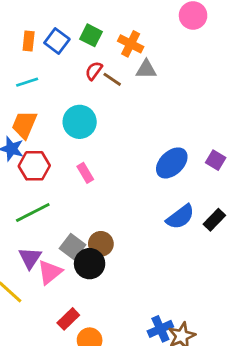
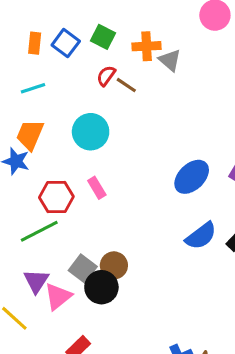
orange cross: (131, 44) -> (147, 46), turned -30
gray triangle: (146, 69) -> (170, 60), moved, turned 40
red hexagon: (34, 166) -> (56, 197), moved

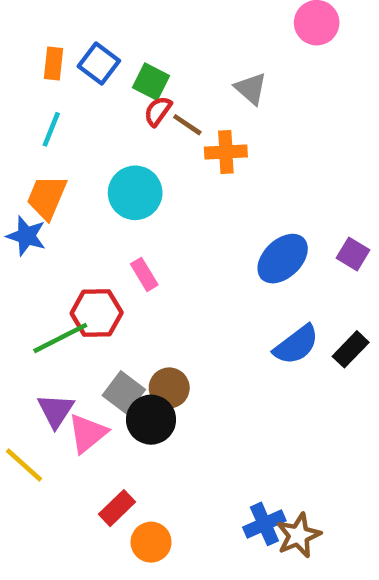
green square: (103, 37) -> (151, 82), moved
orange cross: (147, 46) -> (226, 152), moved
cyan line: (33, 88) -> (51, 129), turned -50
red hexagon: (56, 197) -> (97, 313), moved

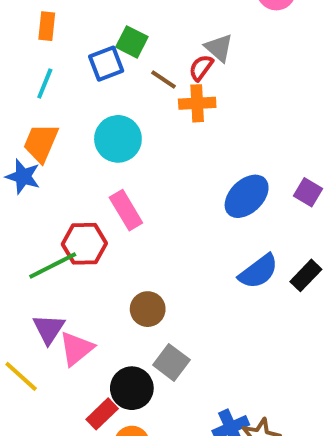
blue square: (99, 64) -> (106, 64), moved, turned 32
red semicircle: (158, 111) -> (201, 68), moved
pink rectangle: (144, 274) -> (126, 210), size x1.4
gray square: (124, 392) -> (171, 362), moved
black circle: (151, 420) -> (132, 388), moved

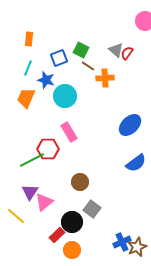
green square: (132, 42) -> (81, 50), moved
red semicircle: (201, 68) -> (127, 53), moved
blue star: (23, 176) -> (46, 80), moved

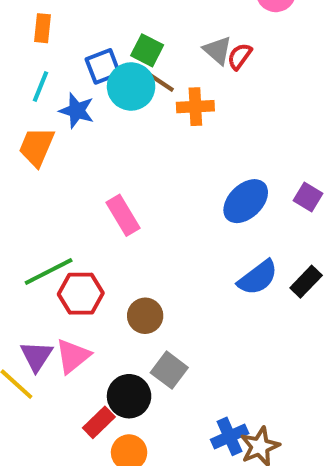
cyan circle: (65, 96) -> (131, 86), moved
red hexagon: (48, 149) -> (81, 294), moved
purple triangle: (30, 192) -> (37, 356), moved

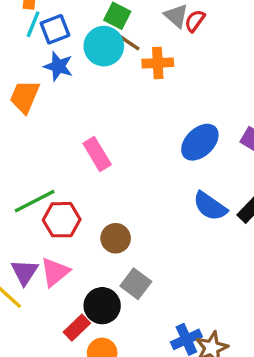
blue square: (103, 66) -> (55, 29), moved
cyan line: (41, 86) -> (33, 24), moved
blue semicircle: (258, 278) -> (210, 206), turned 72

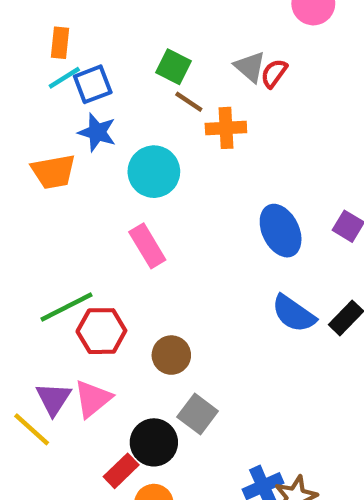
cyan line: (33, 24) -> (64, 78), turned 36
cyan circle: (104, 46) -> (154, 172), moved
orange trapezoid: (25, 97) -> (53, 172), turned -123
blue ellipse: (200, 142) -> (281, 231), turned -72

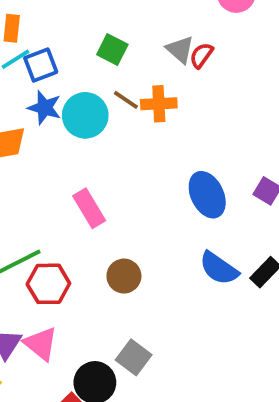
brown line: (189, 102) -> (126, 100), moved
cyan circle: (154, 172) -> (85, 115), moved
brown circle: (171, 355) -> (124, 276), moved
pink triangle: (93, 399) -> (41, 344), turned -42

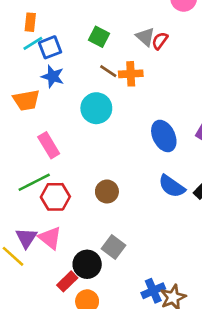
cyan circle: (85, 115) -> (96, 108), moved
pink rectangle: (89, 208) -> (49, 145), moved

